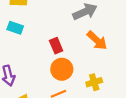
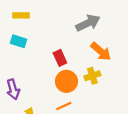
yellow cross: (94, 82) -> (92, 76), moved

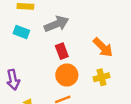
gray arrow: (88, 23) -> (57, 24), moved
yellow cross: (92, 76) -> (101, 77), moved

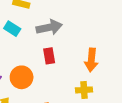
orange arrow: (103, 47) -> (91, 60), turned 40
orange circle: (67, 75) -> (22, 77), moved

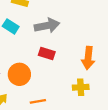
red rectangle: (49, 56) -> (47, 53), turned -63

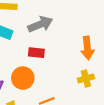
red rectangle: (47, 53) -> (36, 53), moved

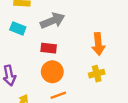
orange circle: (23, 78) -> (52, 72), moved

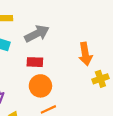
yellow cross: (97, 74) -> (100, 79), moved

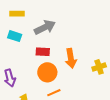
orange arrow: (85, 54) -> (71, 58), moved

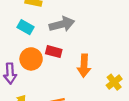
yellow cross: (99, 67) -> (114, 82), turned -32
orange circle: (47, 72) -> (31, 59), moved

